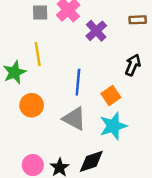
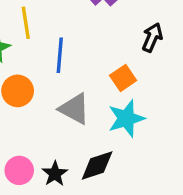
blue line: (78, 82) -> (60, 55), moved

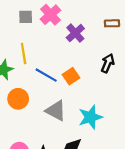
blue line: (60, 55) -> (46, 75), turned -65
orange square: (123, 78) -> (71, 76), moved

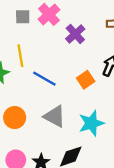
orange square: (71, 76) -> (86, 80), moved
orange circle: (18, 99) -> (15, 118), moved

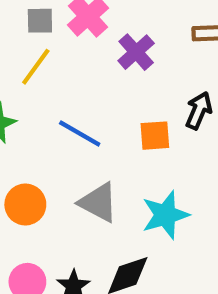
yellow line: (20, 56) -> (36, 67), moved, turned 45
orange square: (86, 80) -> (155, 136), turned 30

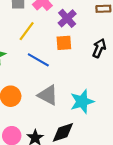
yellow line: (36, 67) -> (27, 31), moved
orange square: (155, 136) -> (64, 43), moved

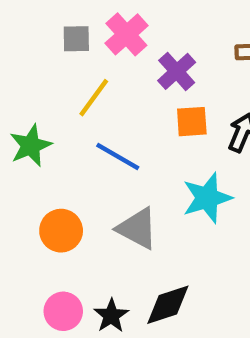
orange square: (64, 43) -> (192, 122), moved
cyan star: (82, 102) -> (207, 198), moved

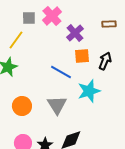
yellow line: (94, 98) -> (16, 40), moved
blue line: (118, 156) -> (61, 72), moved
gray triangle: (137, 228) -> (57, 105), turned 30

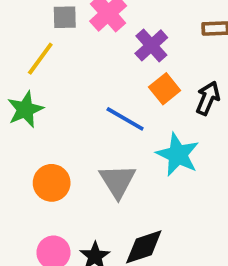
orange square: (82, 56) -> (165, 89), turned -35
cyan star: (89, 91) -> (178, 155), turned -30

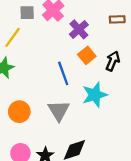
blue line: (125, 119) -> (63, 73), turned 40
cyan star: (178, 155) -> (95, 95), turned 30

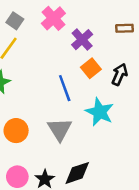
gray square: (27, 13) -> (15, 21), moved, turned 35
cyan star: (95, 95) -> (100, 112), turned -30

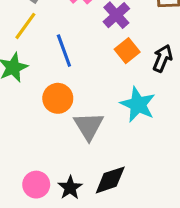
blue line: (65, 88) -> (64, 51), moved
orange circle: (16, 131) -> (58, 98), moved

